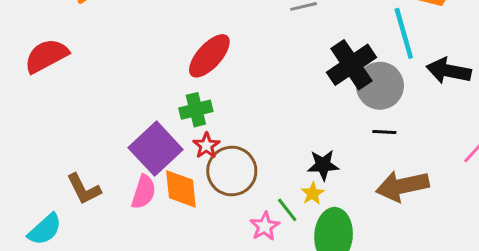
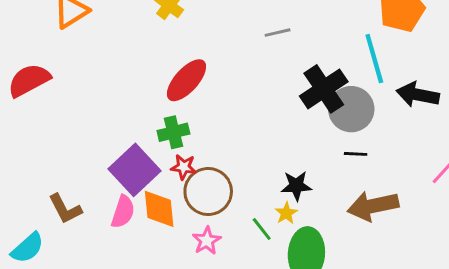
red star: (206, 146) -> (184, 167), turned -30
pink star: (265, 226) -> (207, 241), moved

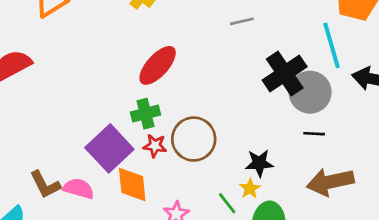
brown circle: (208, 191) -> (194, 139), moved
pink semicircle: (123, 212) -> (79, 189), moved, turned -92

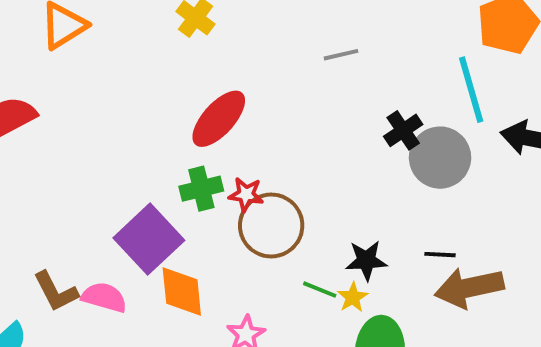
black cross: (285, 73) -> (403, 130), size x0.6
black line: (314, 134) -> (440, 255), moved
red star: (155, 146) -> (246, 194), moved
green line: (227, 203) -> (320, 290), moved, turned -30

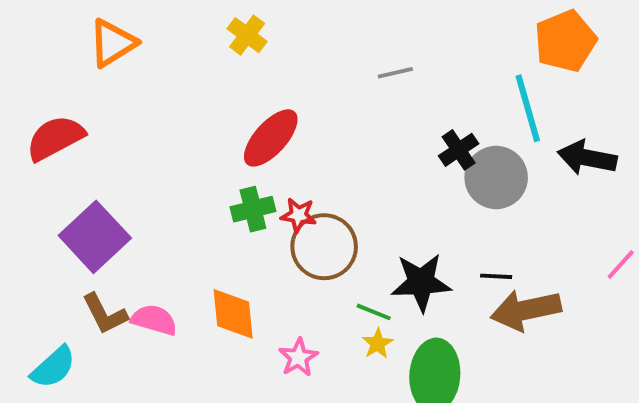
purple square: (149, 239) -> (95, 237), moved
black star: (366, 260) -> (421, 282), size x1.4
yellow star: (353, 297) -> (378, 344), moved

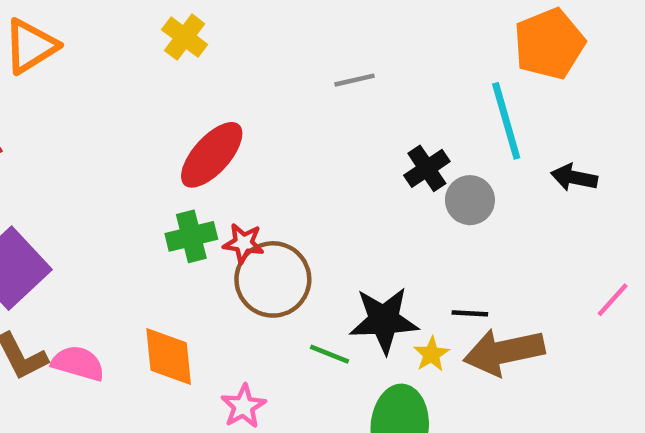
black arrow: (587, 158) -> (574, 177), size x0.7
gray circle: (496, 177) -> (470, 200), size x0.7
yellow star: (378, 344) -> (431, 354), moved

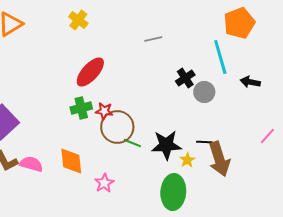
brown arrow: (504, 352) -> (219, 159), turned -96
green line: (329, 354) -> (132, 143), moved

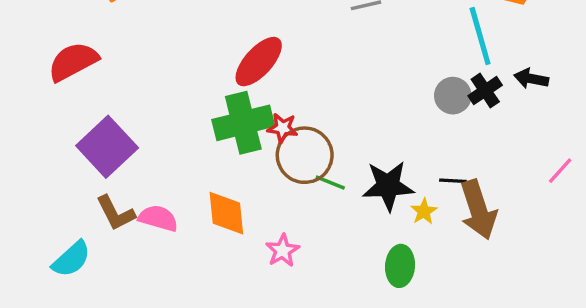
black cross: (185, 78) -> (485, 90), moved
green cross: (81, 108) -> (243, 123), size x1.6
green ellipse: (173, 192) -> (400, 266), size x0.7

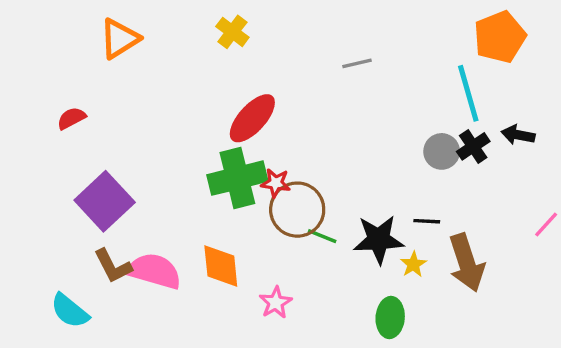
red semicircle: (73, 62) -> (71, 118), size x0.6
black line: (453, 181) -> (427, 221), moved
pink semicircle: (158, 218) -> (154, 271), size x1.4
cyan semicircle: (71, 259) -> (70, 311), turned 81

